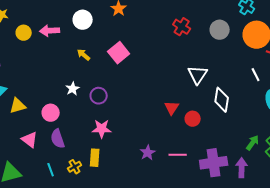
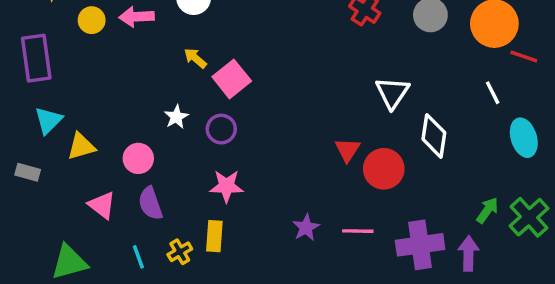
pink square: (119, 53) -> (232, 79), moved
red circle: (193, 119) -> (384, 169), size x1.5

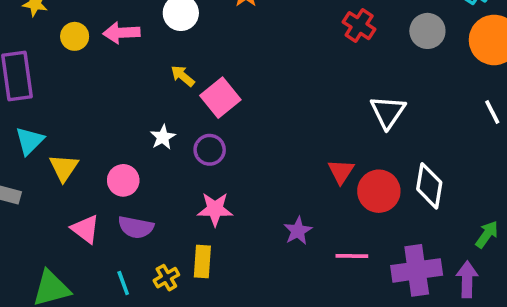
white diamond: (434, 136) -> (429, 186), moved
yellow triangle: (81, 146) -> (64, 168), turned -40
purple semicircle: (150, 203) -> (136, 227), turned -60
purple star: (306, 228) -> (298, 231), moved

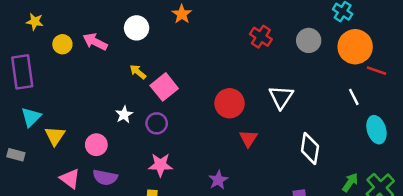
pink arrow: (121, 33) -> (95, 42), turned 30
red circle: (379, 191) -> (230, 103), moved

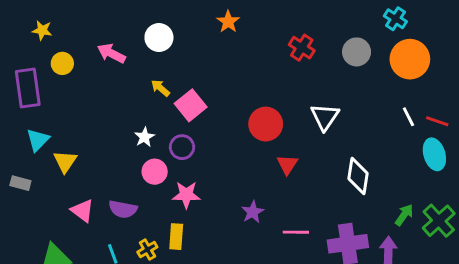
orange star: (182, 14) -> (228, 22), moved
yellow circle: (62, 44) -> (62, 63), moved
red line: (376, 71) -> (437, 121), moved
pink circle: (96, 145) -> (155, 172), moved

